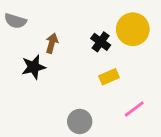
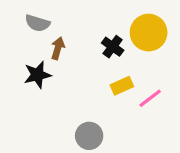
gray semicircle: (15, 21) -> (37, 23), moved
pink line: (134, 109) -> (150, 98), moved

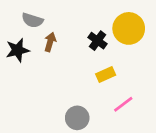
black star: (37, 75) -> (18, 50), moved
pink line: (150, 98) -> (123, 104), moved

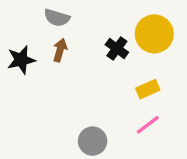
gray semicircle: (32, 20) -> (57, 18), moved
yellow rectangle: (106, 75) -> (148, 89), moved

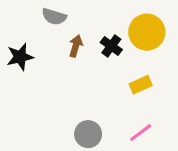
brown arrow: (60, 50) -> (76, 46), moved
pink line: (148, 125) -> (141, 133), moved

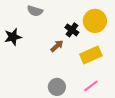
brown arrow: (76, 46) -> (57, 46), moved, turned 32
yellow rectangle: (141, 85) -> (91, 55), size x1.5

